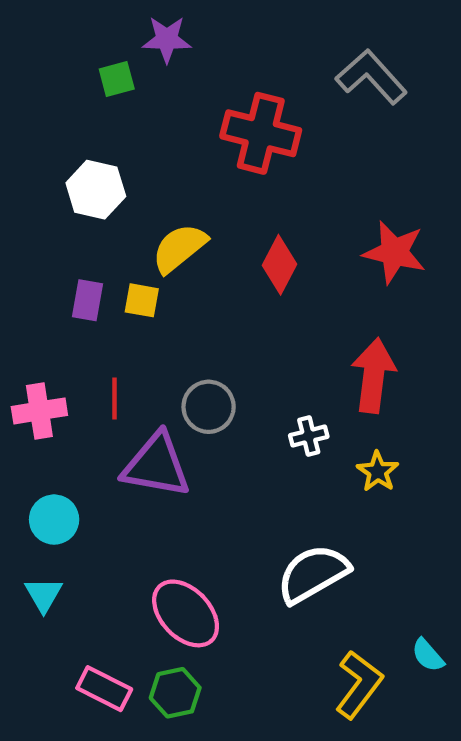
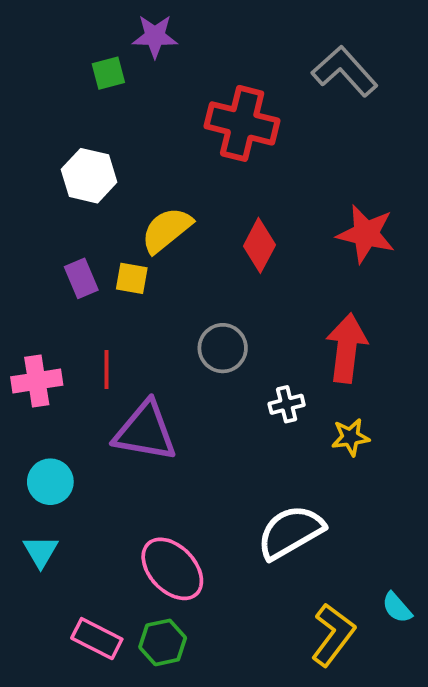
purple rectangle: (87, 300) -> (81, 278), turned -33
gray circle: (209, 407) -> (223, 348), moved
yellow star: (378, 471) -> (350, 437), turned 30

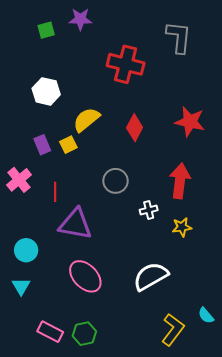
gray L-shape: (345, 71) -> (179, 37), turned 48
green square: (108, 73) -> (46, 30), moved
yellow square: (132, 278) -> (68, 145), turned -36
pink cross: (37, 381) -> (19, 180), moved, turned -30
pink ellipse: (172, 569) -> (85, 276), moved

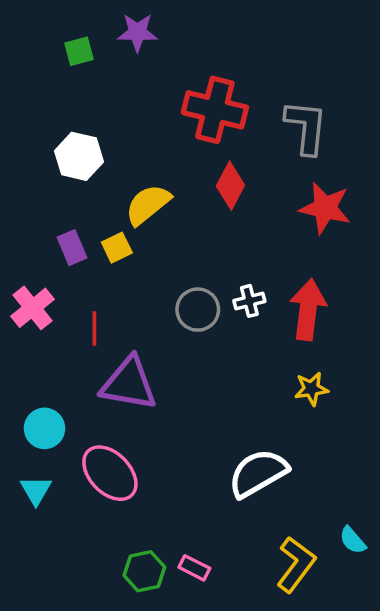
gray L-shape: (179, 37) -> (306, 127), moved
red diamond: (135, 128) -> (230, 186), moved
white cross: (149, 210) -> (249, 301), moved
pink ellipse: (85, 276) -> (110, 473), moved
pink rectangle: (50, 332) -> (194, 568), moved, size x0.7

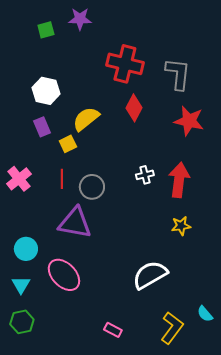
purple rectangle: (72, 248) -> (42, 127), moved
gray circle: (198, 310) -> (92, 187), moved
red line: (94, 329) -> (62, 179), moved
green hexagon: (144, 571) -> (22, 322), moved

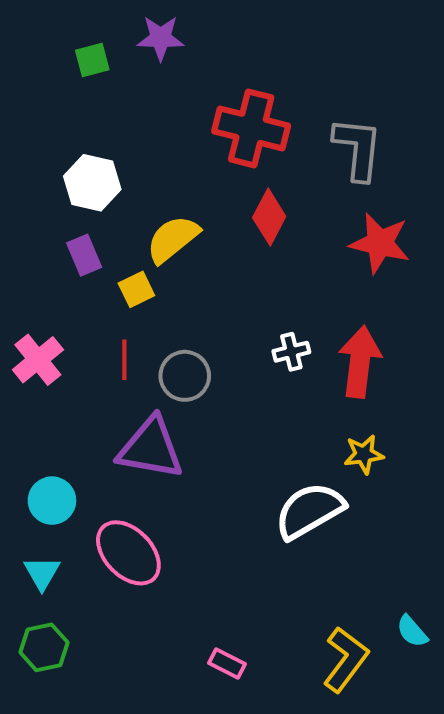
white semicircle: (150, 275) -> (309, 511), moved

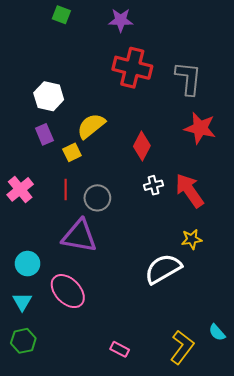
purple star: (161, 38) -> (121, 20), moved
green square: (92, 60) -> (61, 15), moved, turned 36
red diamond: (269, 217) -> (142, 146), moved
red arrow: (360, 362) -> (189, 191), turned -42

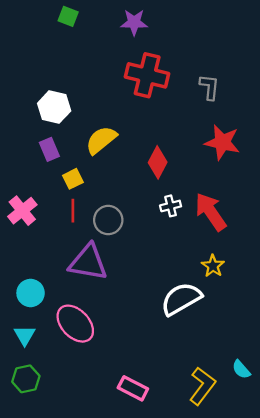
gray L-shape: (188, 78) -> (209, 87), size x0.7
yellow square: (72, 152) -> (73, 179), moved
yellow star: (192, 239) -> (213, 266), turned -30
pink rectangle: (120, 349) -> (133, 388), size x1.4

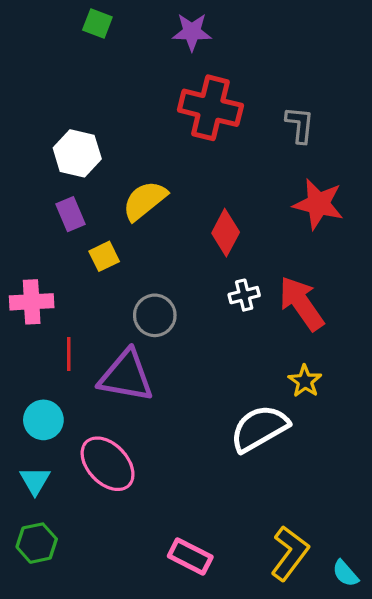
pink cross: (22, 211) -> (32, 302), turned 36
red line: (73, 211) -> (69, 354), moved
cyan semicircle: (241, 369) -> (345, 573), moved

